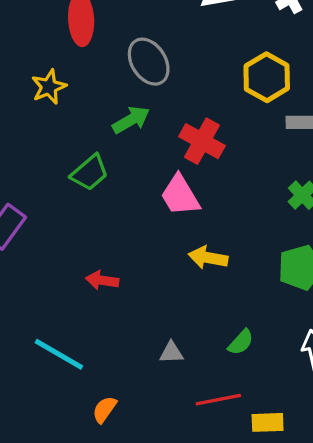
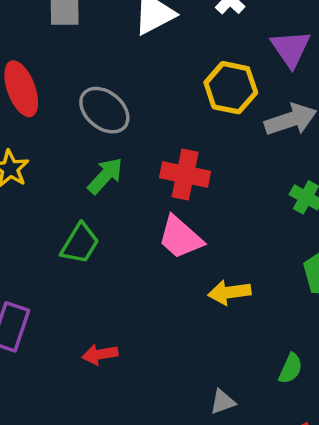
red arrow: (102, 280) -> (100, 354), moved

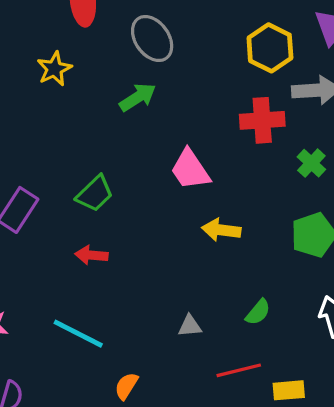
red cross: (185, 174) -> (262, 120), moved, turned -30
green trapezoid: (80, 244) -> (95, 194), moved

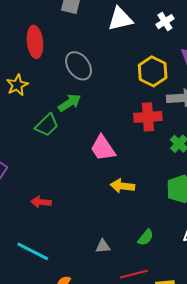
green trapezoid: (95, 194) -> (47, 125), moved

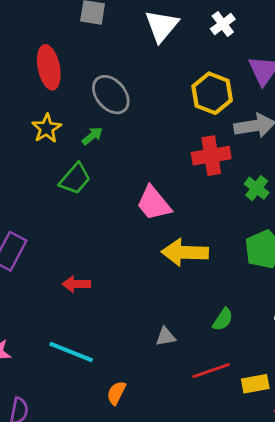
white triangle: (120, 19) -> (162, 26), turned -32
yellow star: (17, 85) -> (47, 128), moved
green arrow: (70, 103) -> (92, 136), moved, size x0.7
yellow arrow: (122, 186) -> (185, 252), size x1.4

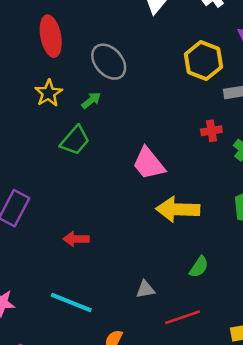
red cross: (211, 156) -> (211, 131), moved, size x0.6
green semicircle: (223, 319) -> (199, 267), moved
gray triangle: (166, 337) -> (145, 289), moved
red line: (211, 371) -> (183, 317), moved

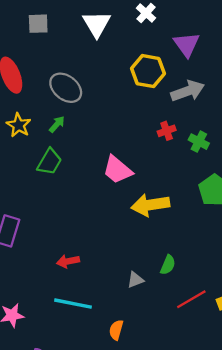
red arrow: (76, 239) -> (68, 261), moved
green semicircle: (199, 267) -> (168, 265), moved
red line: (183, 317) -> (191, 299), moved

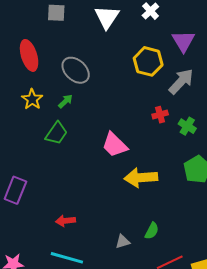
gray arrow: (188, 91) -> (181, 82), turned -32

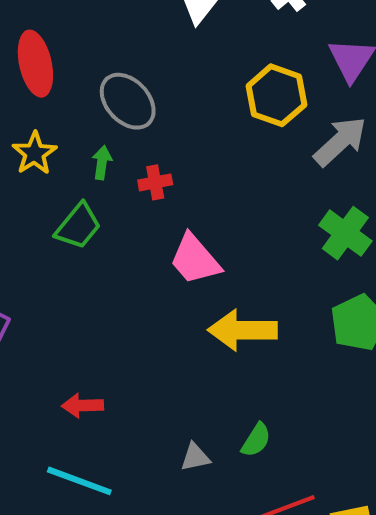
green arrow: (65, 101) -> (102, 163), turned -42
red cross: (160, 115) -> (155, 182), moved
green cross: (187, 126) -> (345, 233), size x1.4

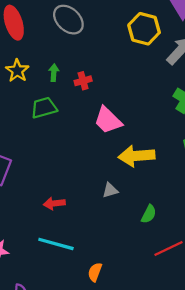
gray ellipse: (128, 101) -> (68, 20), moved
green trapezoid: (78, 226) -> (44, 108), turned -140
gray triangle: (195, 457) -> (110, 190), moved

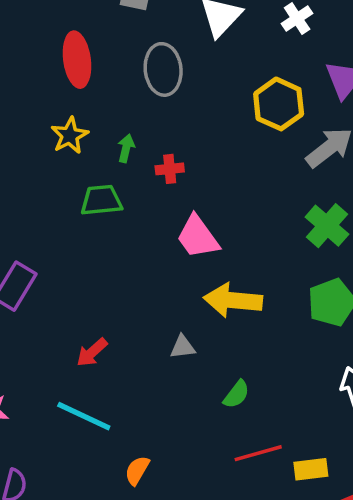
gray ellipse: (68, 20) -> (163, 69), turned 32
red arrow: (54, 203) -> (92, 352), turned -45

